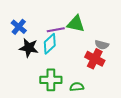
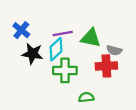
green triangle: (76, 24) -> (91, 38), moved
red cross: (95, 59) -> (106, 66), turned -30
green cross: (51, 80) -> (65, 70), moved

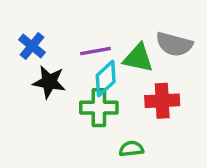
cyan diamond: (56, 49) -> (106, 78), moved
gray semicircle: (114, 50) -> (174, 44), moved, size x1.5

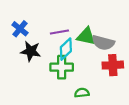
gray semicircle: (174, 44) -> (103, 43), moved
red cross: (162, 101) -> (113, 65), moved

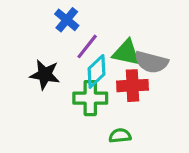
blue cross: (20, 29) -> (67, 20), moved
purple line: (59, 32) -> (87, 46), turned -42
red cross: (113, 65) -> (132, 86), moved

